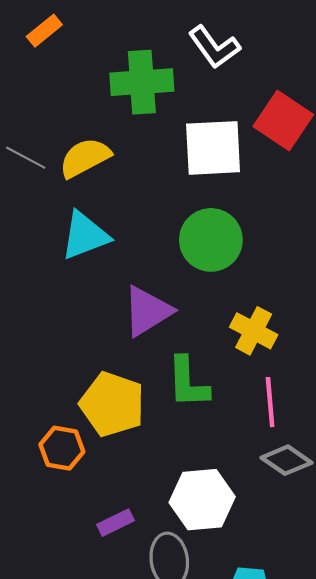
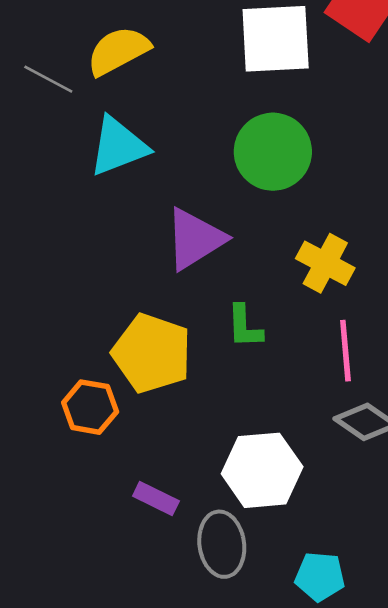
gray line: (26, 158) -> (48, 79), moved
green L-shape: (188, 382) -> (245, 326), size x0.7
purple rectangle: (116, 523) -> (156, 499), turned 52

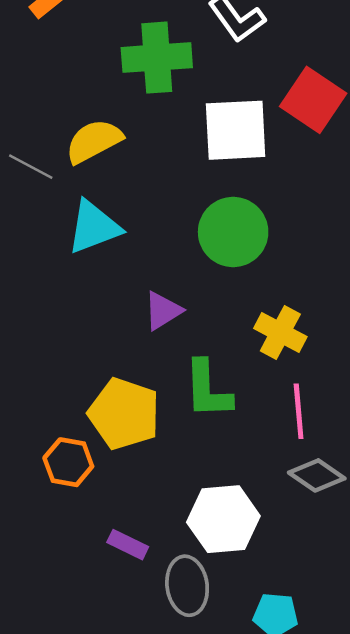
purple triangle: (195, 239) -> (163, 311), size x0.7
green L-shape: (245, 326) -> (208, 389), size x1.5

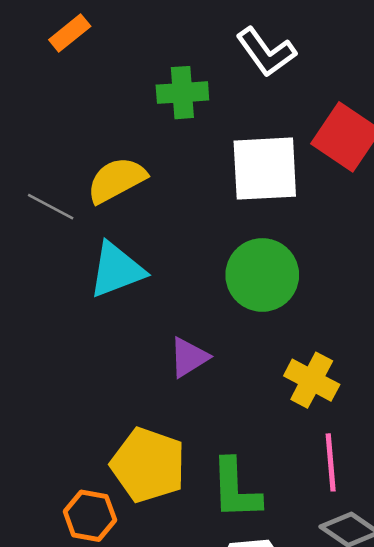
green cross: (157, 58) -> (182, 93), size x0.7
green L-shape: (208, 389) -> (236, 489), moved

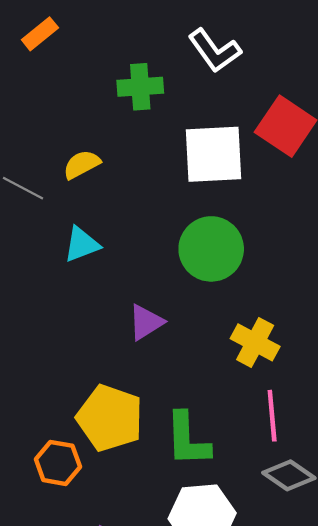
yellow semicircle: (117, 180) -> (82, 164), size x0.7
cyan triangle: (117, 270) -> (82, 244), size x0.7

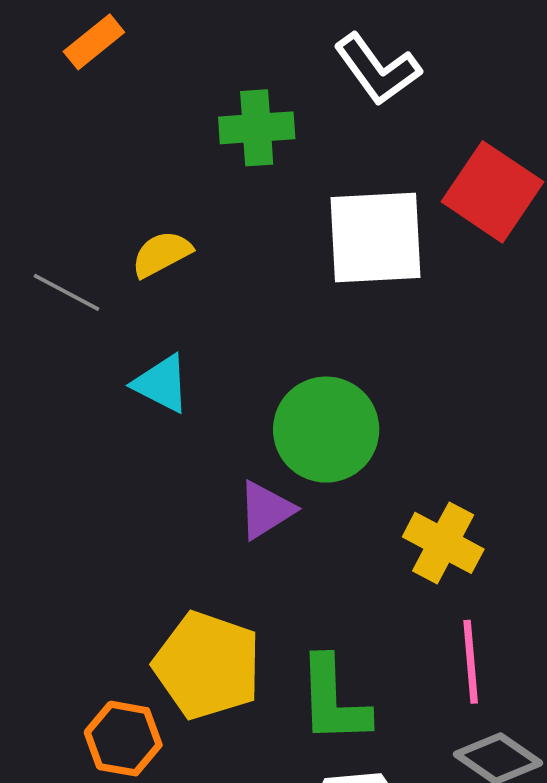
cyan triangle: (82, 244) -> (162, 384), turned 48
green circle: (211, 249) -> (326, 430), moved

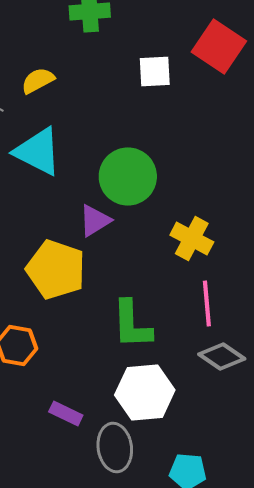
white square: (375, 238) -> (155, 72), size x0.6
cyan triangle: (162, 384) -> (38, 152), size x1.5
yellow pentagon: (207, 665) -> (56, 270), moved

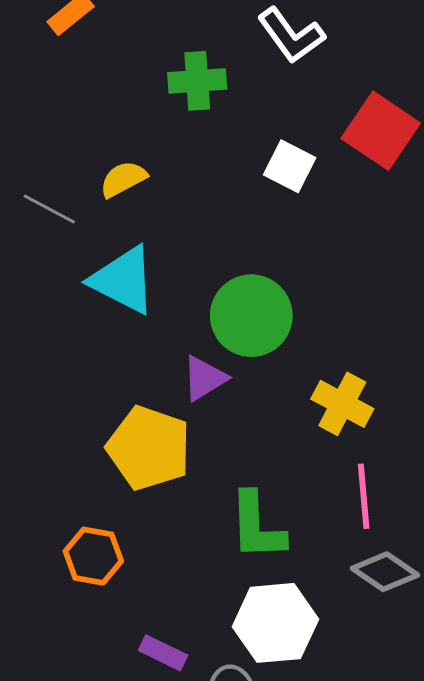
white square: (155, 72) -> (290, 166), turned 30

